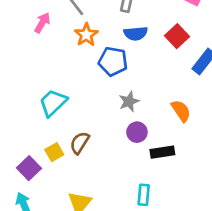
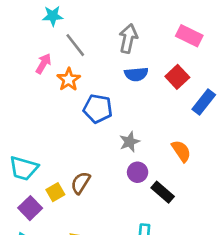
orange star: (86, 35) -> (69, 79), moved
blue pentagon: (113, 61) -> (98, 109), moved
cyan trapezoid: (53, 103) -> (24, 168), moved, turned -120
black rectangle: (162, 152) -> (163, 192), turned 50

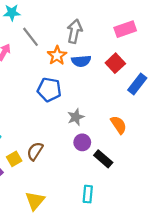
pink rectangle: (189, 36) -> (125, 29), turned -45
orange star: (69, 79) -> (57, 55), moved

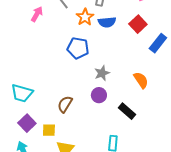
purple circle: (82, 142) -> (99, 95), moved
yellow square: (14, 159) -> (49, 130), moved, turned 32

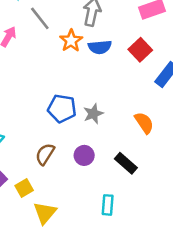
blue pentagon: (78, 48) -> (62, 108), moved
purple circle: (99, 95) -> (84, 155), moved
yellow square: (49, 130) -> (24, 188), turned -32

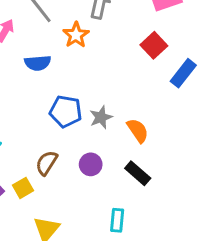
blue semicircle: (100, 47) -> (38, 63), moved
orange semicircle: (144, 123) -> (138, 131), moved
yellow square: (24, 188) -> (23, 188), moved

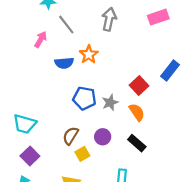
orange star: (76, 35) -> (89, 54), moved
red square: (154, 45) -> (139, 85), moved
yellow square: (23, 188) -> (82, 154), moved

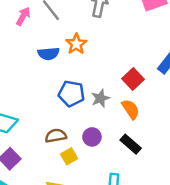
pink arrow: (41, 39) -> (23, 16), moved
brown semicircle: (71, 136) -> (56, 136), turned 48

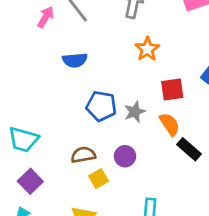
orange star: (76, 44) -> (147, 49), moved
red square: (133, 79) -> (172, 89), turned 35
black rectangle: (131, 144) -> (189, 149), moved

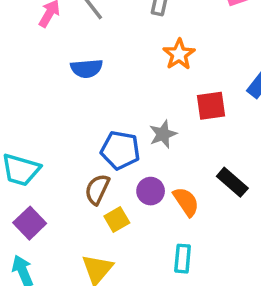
blue pentagon: (101, 106) -> (120, 150), moved
orange semicircle: (170, 124) -> (186, 202), moved
brown semicircle: (83, 155) -> (97, 189), turned -55

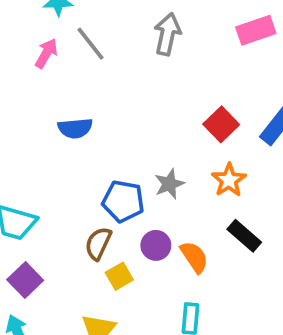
orange star: (179, 54) -> (229, 180), moved
blue semicircle: (87, 68) -> (75, 128), moved
red square: (211, 106) -> (221, 124), moved, turned -36

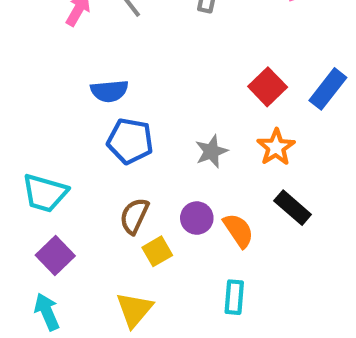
blue pentagon: (123, 201) -> (130, 141), moved

